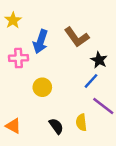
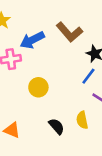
blue arrow: (40, 42) -> (32, 40), turned 50

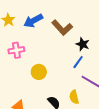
blue arrow: (32, 40) -> (33, 21), moved

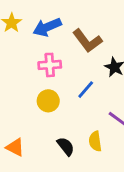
pink cross: (16, 50) -> (50, 65), moved
blue line: (78, 62) -> (86, 90), moved

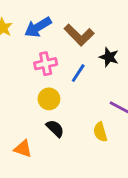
blue line: (86, 90) -> (78, 73), moved
black semicircle: (66, 146) -> (55, 128), moved

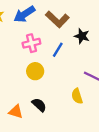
black semicircle: (55, 128) -> (39, 105), moved

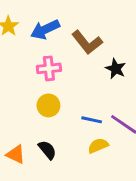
blue line: (58, 50) -> (92, 120), moved, turned 63
yellow semicircle: (77, 96) -> (98, 146), turned 77

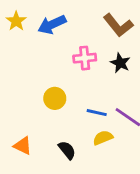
brown L-shape: (87, 42) -> (118, 25), moved
pink cross: (49, 68) -> (85, 58), moved
black semicircle: (47, 150) -> (67, 150), moved

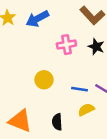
orange triangle: (23, 146) -> (20, 121), size x1.5
black semicircle: (67, 150) -> (57, 122), turned -140

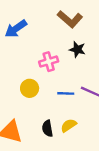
pink cross: (66, 45) -> (49, 62), moved
yellow semicircle: (86, 110) -> (69, 125), moved

